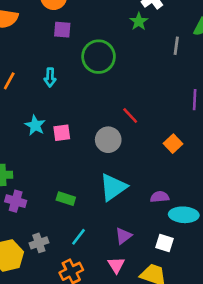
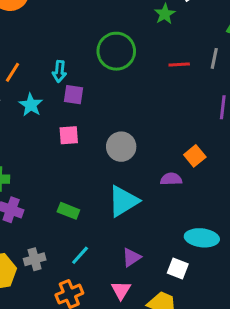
purple square: (62, 30) -> (74, 95), moved
gray line: (176, 46) -> (214, 58), moved
red line: (130, 115) -> (179, 64), moved, turned -54
cyan star: (35, 125) -> (31, 105), moved
purple semicircle: (160, 197) -> (171, 179), moved

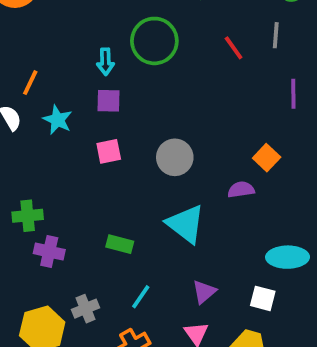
red line: (179, 64) -> (234, 48), turned 65
cyan arrow: (59, 71) -> (105, 62), moved
cyan triangle: (123, 201) -> (186, 224), turned -44

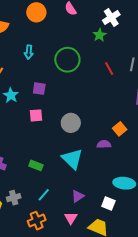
cyan arrow: (105, 62) -> (29, 52), moved

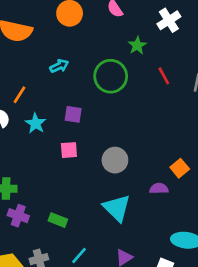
green star: (99, 35) -> (137, 45), moved
cyan arrow: (29, 52) -> (59, 66), turned -120
red line: (109, 68) -> (164, 76), moved
green rectangle: (36, 165) -> (58, 220), moved

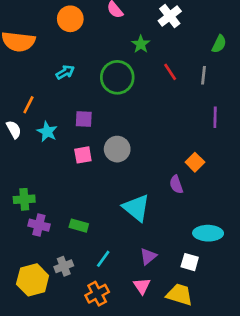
gray circle: (115, 160) -> (117, 149), moved
purple semicircle: (159, 189) -> (176, 184), turned -102

